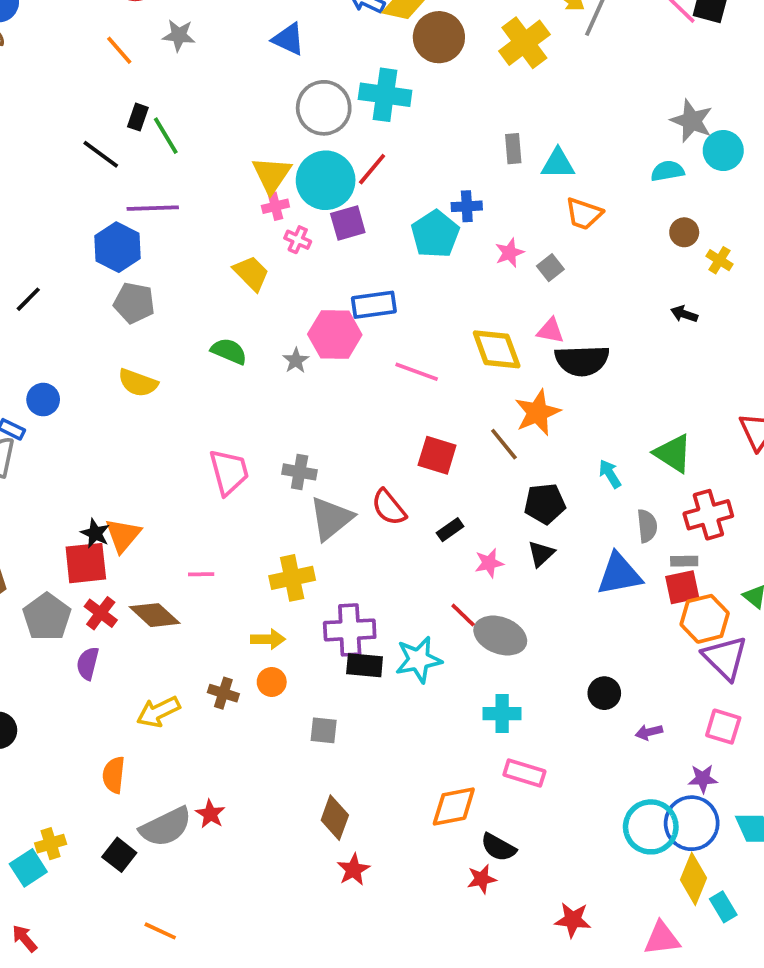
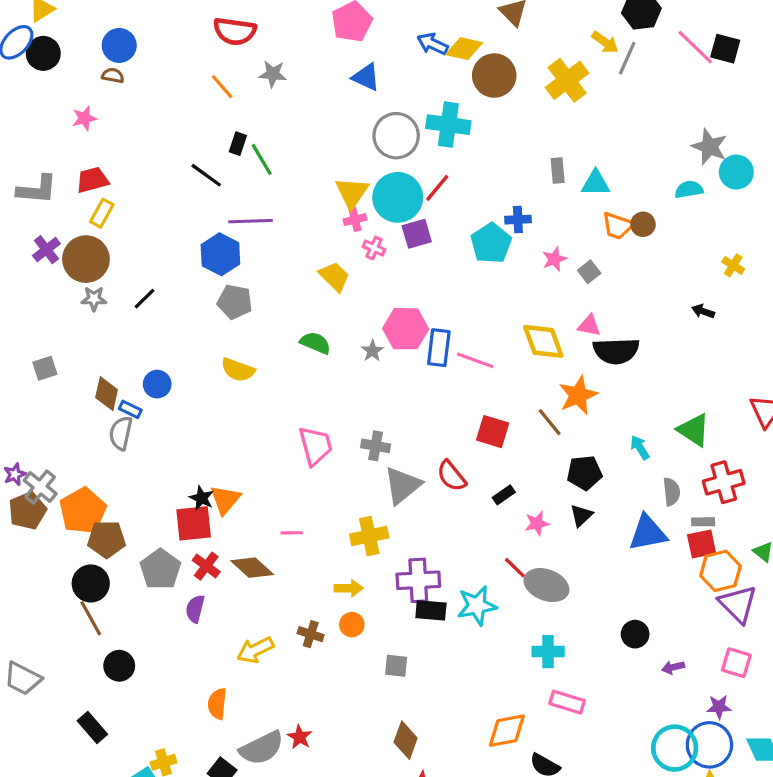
brown circle: (684, 232) -> (643, 224), moved
blue rectangle: (374, 305) -> (439, 348), moved, turned -75

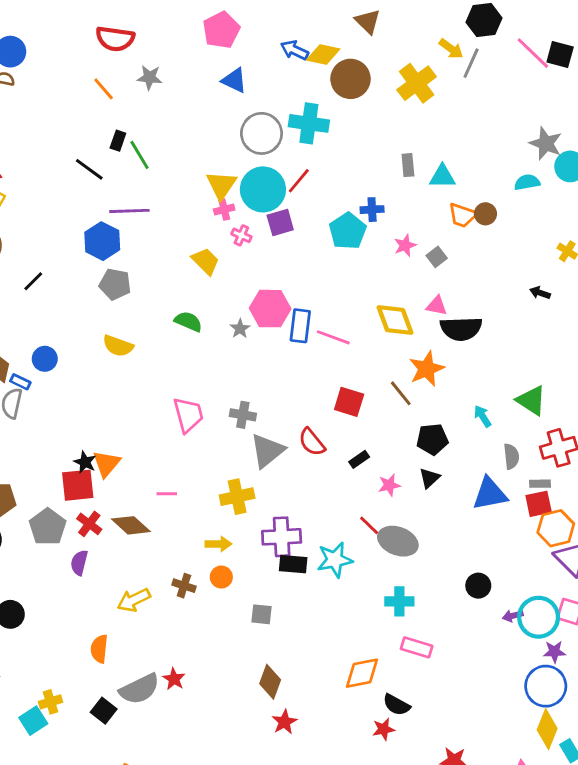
cyan circle: (675, 748) -> (539, 617), moved

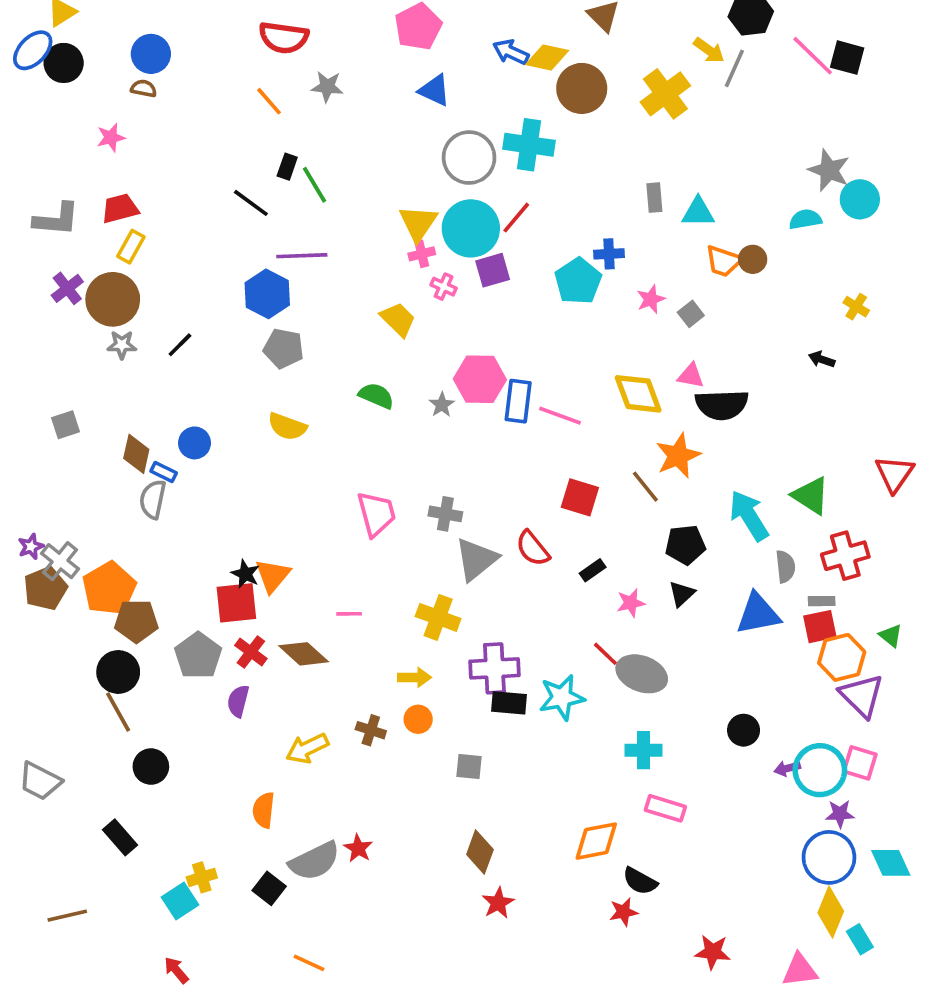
cyan arrow: (483, 416) -> (749, 516), size x1.8
yellow cross: (237, 497) -> (438, 617), turned 32

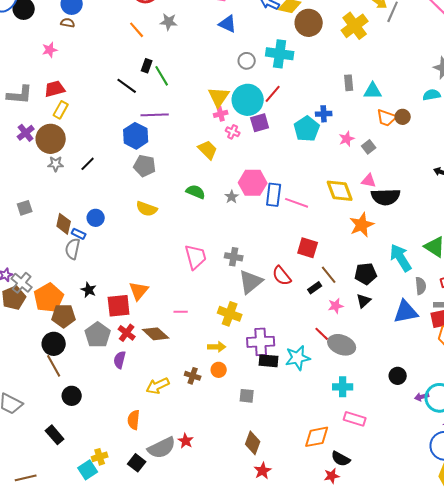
gray circle: (469, 158) -> (247, 61), size x0.6
brown line: (645, 487) -> (329, 275), moved
black star: (245, 574) -> (89, 290), moved

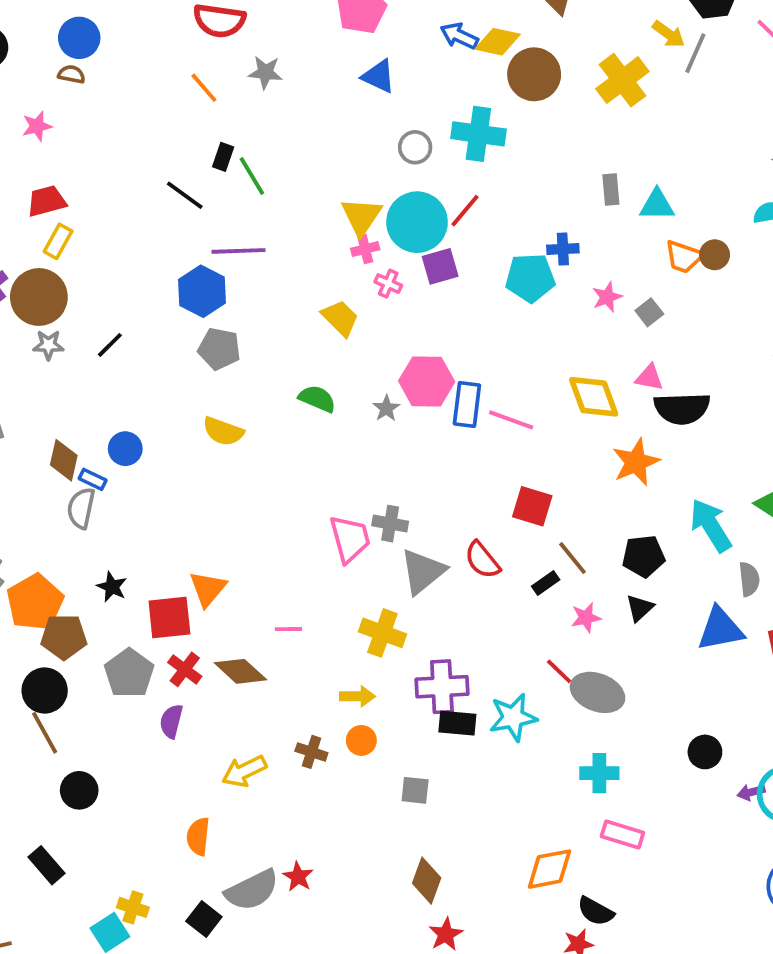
cyan pentagon: (307, 129) -> (530, 278), turned 30
pink trapezoid: (196, 257) -> (350, 539), moved
yellow cross: (100, 457) -> (133, 907), turned 35

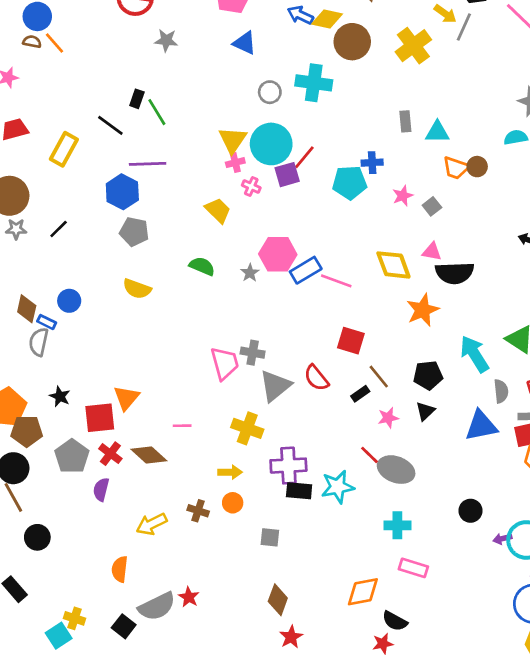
orange line: (204, 88) -> (55, 43), moved
red line: (465, 211) -> (304, 157), moved
yellow rectangle: (58, 241) -> (64, 149), moved, size x1.4
blue rectangle: (467, 404) -> (306, 270), turned 52

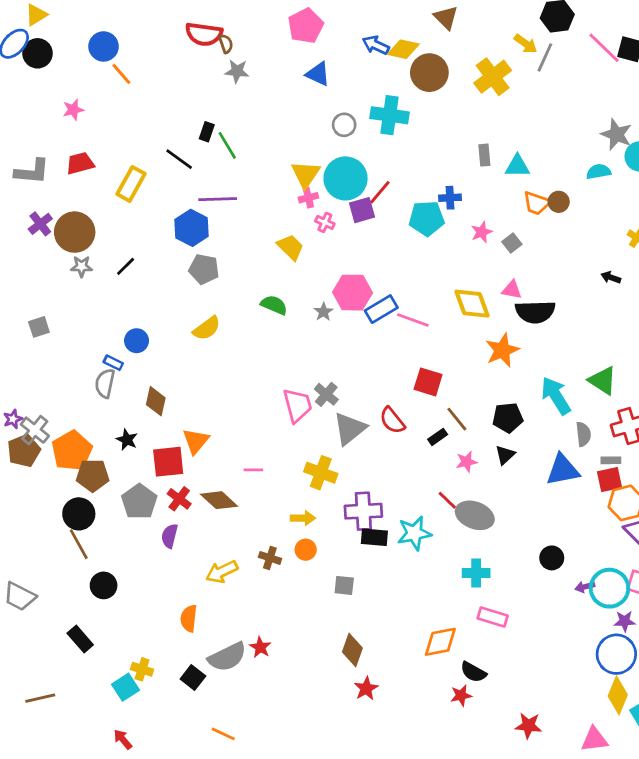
brown semicircle: (32, 42) -> (226, 44), moved, turned 60
yellow semicircle: (137, 289) -> (207, 328), turned -56
brown diamond: (27, 309) -> (156, 401), moved
gray cross: (253, 353) -> (326, 394), turned 30

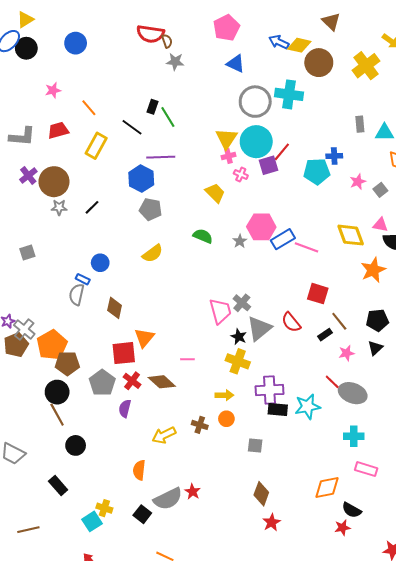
orange line: (121, 74) -> (89, 108), moved
gray circle: (344, 125) -> (255, 102), size x1.8
black star: (127, 440) -> (239, 337), moved

